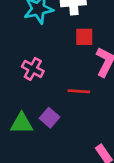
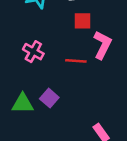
red line: (79, 91) -> (76, 61), moved

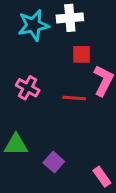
purple square: (49, 98) -> (54, 162), moved

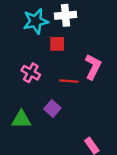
red square: (81, 54) -> (57, 44), moved
purple square: (54, 162) -> (52, 109), moved

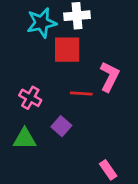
red square: (57, 44) -> (67, 50), size x1.5
pink cross: (31, 73) -> (30, 98), moved

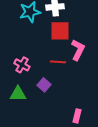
red square: (67, 50) -> (60, 31), moved
pink rectangle: (108, 170) -> (77, 116), turned 48

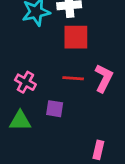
pink L-shape: (78, 50) -> (104, 78), moved
purple square: (44, 85) -> (55, 109), turned -32

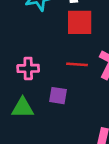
pink cross: (25, 82) -> (28, 68), turned -30

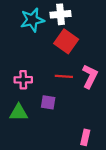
red square: (80, 22) -> (66, 41), turned 35

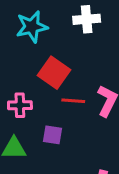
white cross: (60, 14) -> (87, 19), moved
red square: (66, 41) -> (54, 73), moved

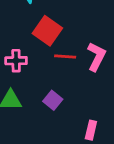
purple square: (53, 135) -> (53, 100), moved, turned 30

